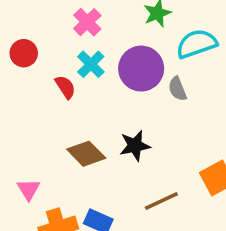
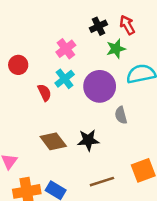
gray semicircle: (177, 89) -> (121, 115), moved

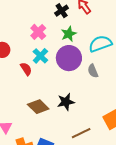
green star: (116, 49) -> (69, 34), moved
gray semicircle: (121, 115) -> (93, 71), moved

